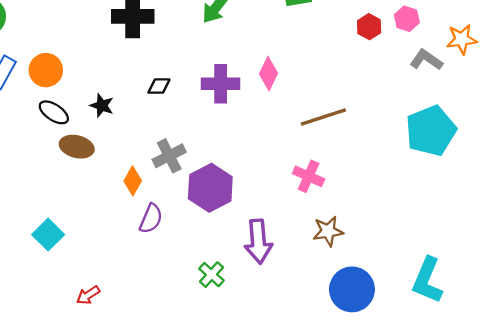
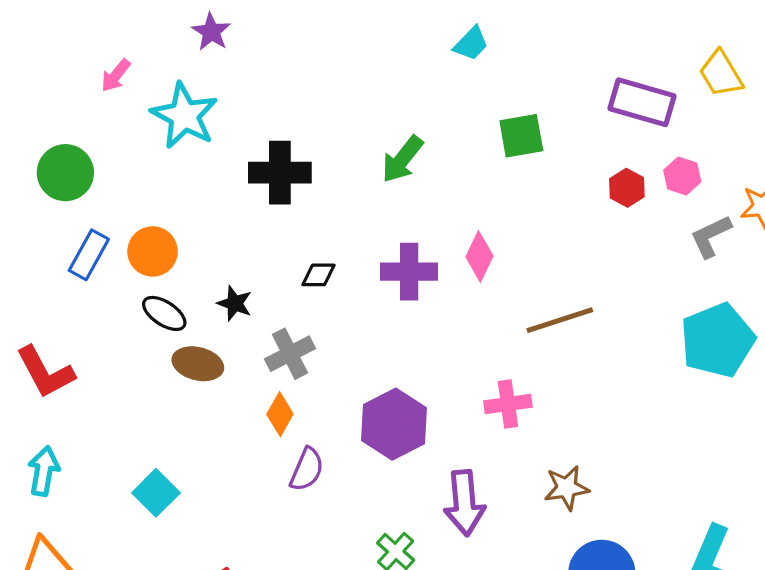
gray L-shape: (426, 60) -> (711, 236), turned -60
gray cross: (169, 156) -> (290, 354), moved
pink cross: (309, 176) -> (508, 404), moved, turned -32

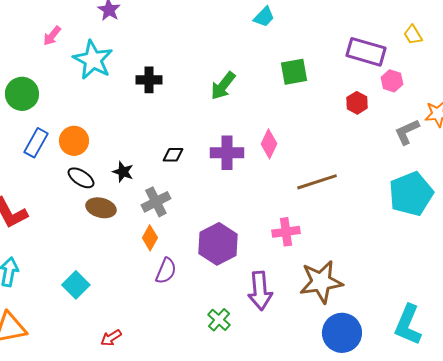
yellow trapezoid: (721, 74) -> (413, 35), size x0.7
black cross: (280, 173) -> (149, 80), moved, size x0.7
pink hexagon: (682, 176) -> (392, 81), moved
brown star: (567, 488) -> (321, 282), size x1.6

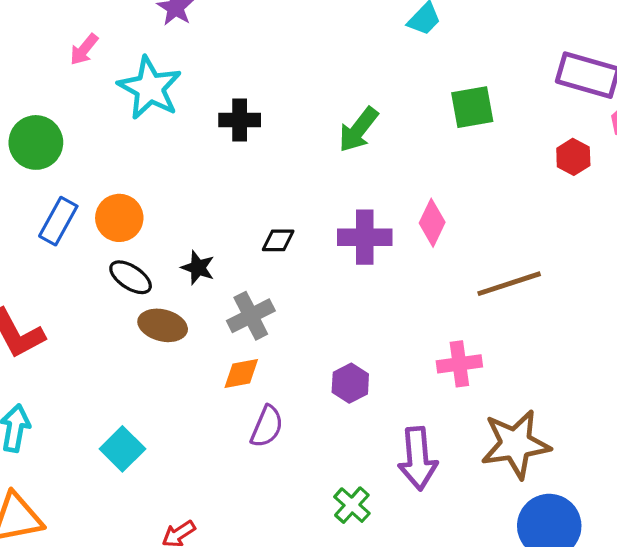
orange diamond: (150, 238) -> (241, 374), turned 50
purple hexagon: (218, 244) -> (350, 383), size x0.6

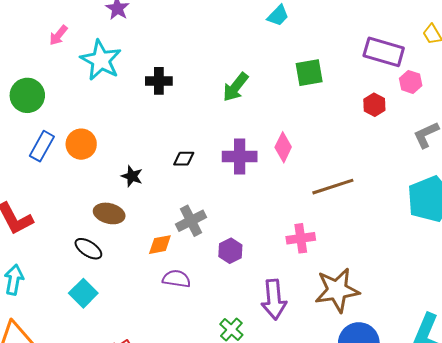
black ellipse: (131, 277) -> (88, 249), moved
gray cross: (251, 316) -> (191, 221), moved
purple semicircle: (267, 426) -> (176, 279), turned -104

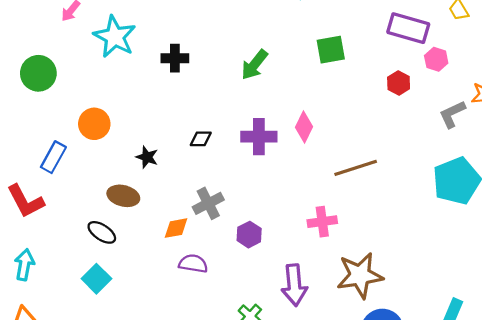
blue rectangle: (42, 146) -> (53, 157), moved

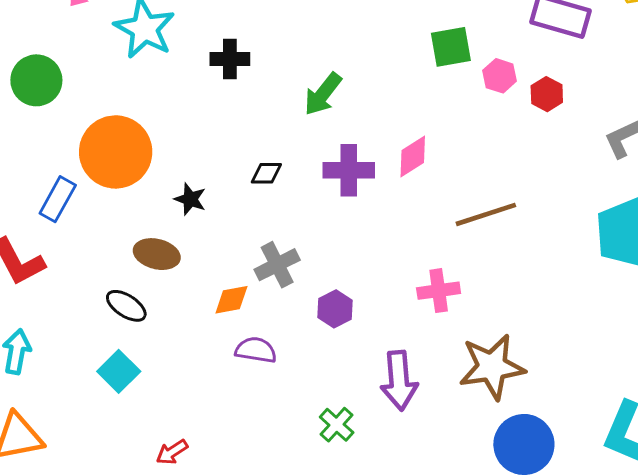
pink hexagon: (436, 59) -> (500, 76), moved
green arrow: (254, 65) -> (323, 94), moved
orange circle: (94, 124) -> (116, 152), size x1.6
pink diamond: (304, 127) -> (413, 157), turned 32

